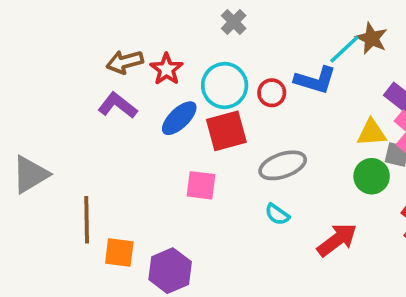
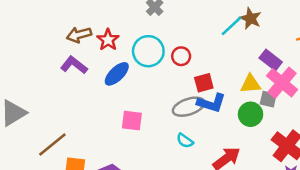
blue L-shape: (315, 80) -> (211, 103), moved
red square: (226, 131) -> (204, 83), moved, size x0.7
brown line: (87, 220) -> (52, 145), turned 52

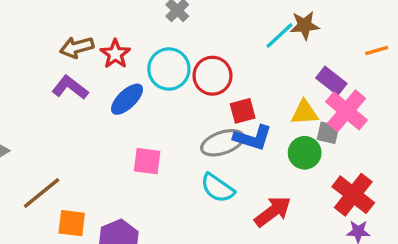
brown star: (251, 18) -> (305, 25), turned -30
red circle: (181, 56) -> (212, 76), size x1.5
cyan semicircle: (185, 141) -> (217, 188), size x1.5

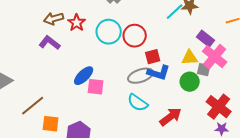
blue ellipse: (127, 99) -> (84, 76), moved

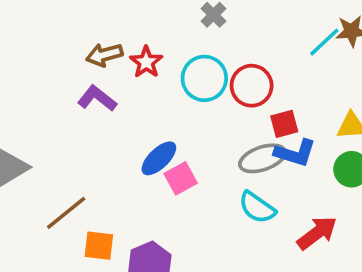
pink square: (96, 87) -> (181, 178), turned -36

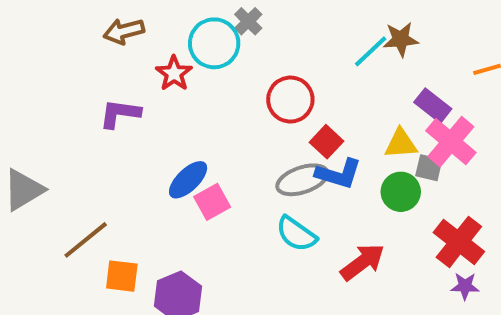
brown arrow: (104, 55) -> (124, 31), moved
cyan circle: (204, 78) -> (214, 43), moved
purple L-shape: (97, 98) -> (120, 114), turned -30
red square: (284, 124) -> (326, 142), turned -32

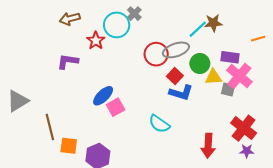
purple rectangle: (433, 106) -> (230, 57), turned -30
gray ellipse: (302, 180) -> (176, 50), moved
green circle: (401, 192) -> (200, 63), moved
brown line: (86, 240) -> (50, 127), turned -65
red arrow: (363, 262) -> (208, 146), moved, turned 130

